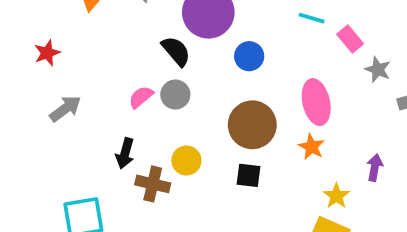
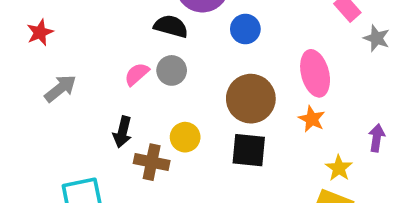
black semicircle: (176, 51) -> (171, 26), turned -32
black square: (249, 175) -> (249, 150), size x1.4

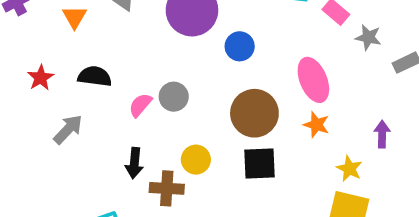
black semicircle: (171, 26) -> (95, 76), moved

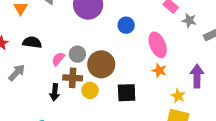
blue circle: (240, 46) -> (126, 25), moved
brown circle: (254, 113) -> (101, 64), moved
purple arrow: (382, 134) -> (197, 76), size x1.5
brown cross: (167, 188) -> (73, 78), moved

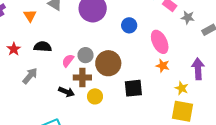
yellow circle: (90, 90) -> (95, 96), moved
black arrow: (55, 92) -> (67, 92), turned -70

